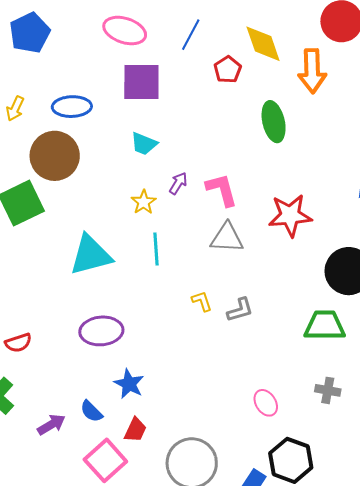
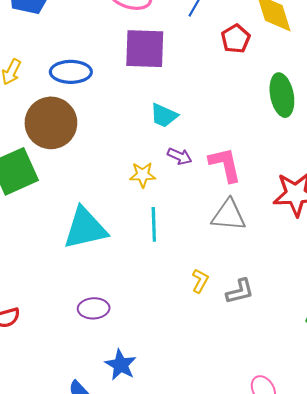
cyan trapezoid: (144, 144) -> (164, 115), moved
purple arrow: (178, 183) -> (180, 156), turned 80
yellow star: (144, 202) -> (143, 175), turned 30
yellow L-shape: (202, 301) -> (200, 281), turned 45
purple ellipse: (101, 331) -> (94, 308), size x0.7

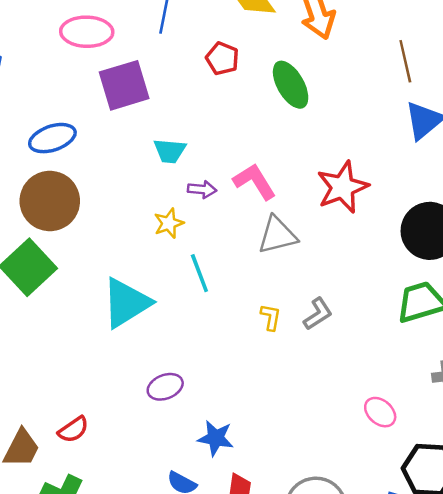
red pentagon: (236, 39) -> (222, 59), moved

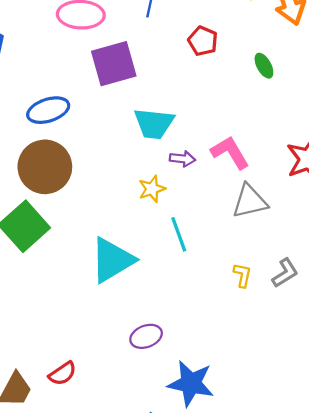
green ellipse: (291, 85) -> (264, 66), size x0.6
cyan trapezoid: (170, 151) -> (154, 124), size x1.4
blue star: (216, 438) -> (191, 383), size x1.4

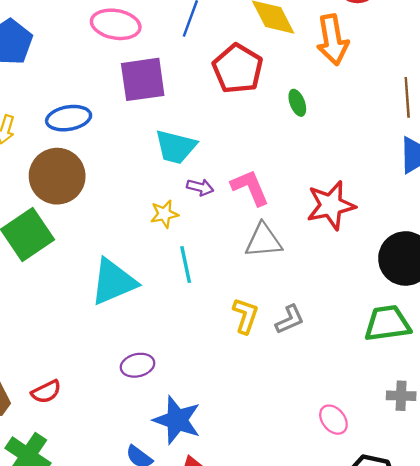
red pentagon: (203, 41) -> (238, 69), size x1.6
yellow L-shape: (242, 275) -> (245, 316), size x1.4

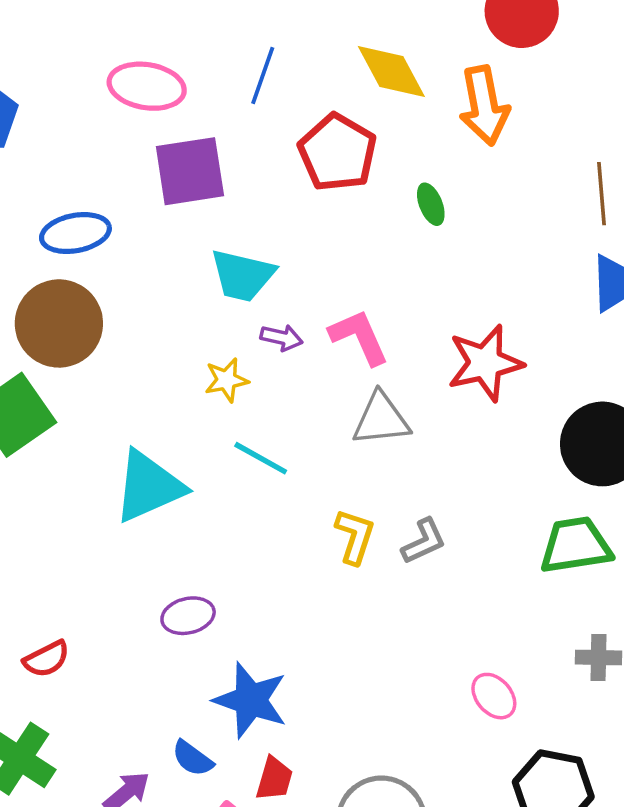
cyan line: (186, 265) -> (261, 458), turned -48

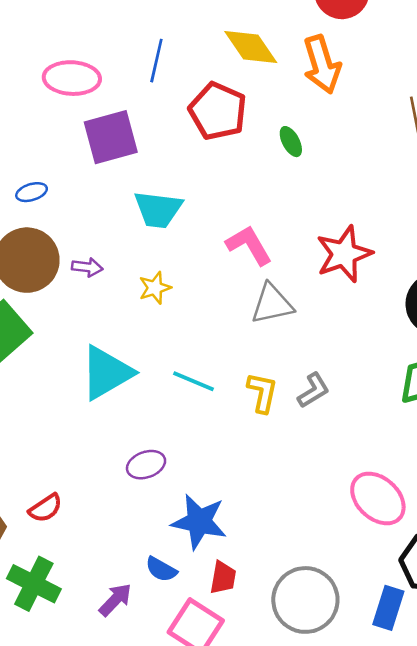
blue ellipse: (75, 233) -> (32, 192), size x0.6
purple arrow: (282, 338) -> (87, 267), moved
cyan line: (261, 458) -> (193, 381), moved
pink ellipse: (494, 696) -> (378, 498), size x1.6

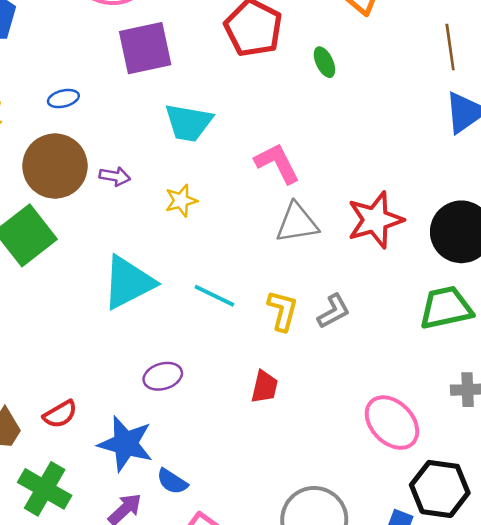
red star: (344, 254) -> (375, 220), moved
blue star: (199, 522) -> (126, 444), moved
red trapezoid: (223, 578) -> (264, 387), moved

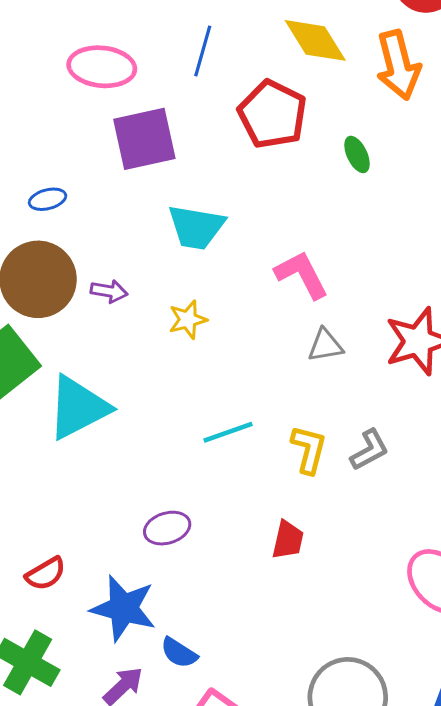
gray triangle: (297, 223) -> (325, 345), size x0.7
cyan triangle: (128, 282) -> (78, 408), moved
cyan line: (214, 296) -> (228, 432), turned -45

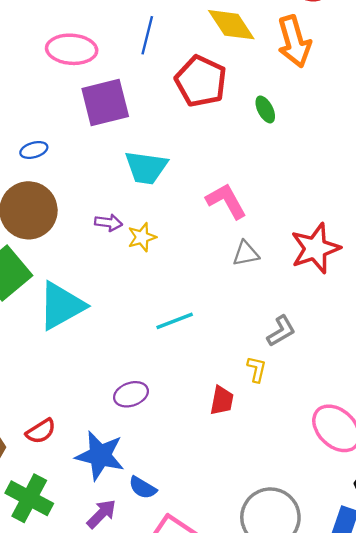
purple arrow: (109, 291) -> (108, 223), moved
yellow L-shape: (309, 449) -> (257, 369), moved, size x0.7

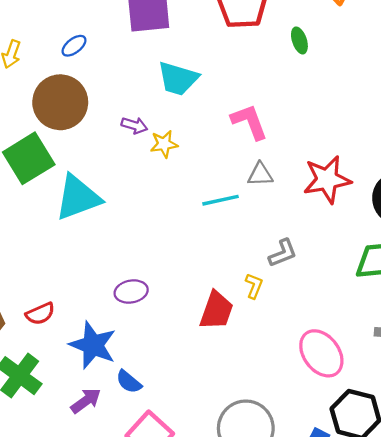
blue ellipse: (34, 150) -> (74, 46), turned -30
cyan line: (175, 321) -> (221, 200), moved
red trapezoid: (222, 401) -> (217, 310), size x1.4

